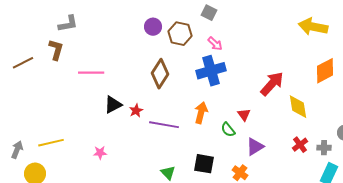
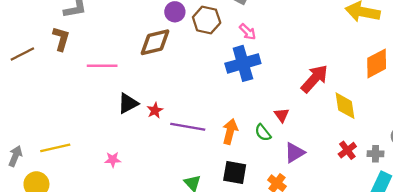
brown diamond: (160, 74) -> (155, 42), moved, turned 44
orange arrow: (201, 113) -> (230, 131), moved

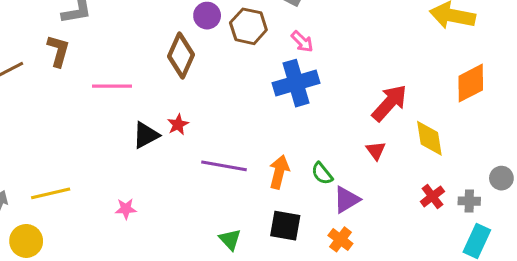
brown diamond: (155, 42) -> (181, 55), turned -52
red star: (155, 110) -> (178, 124), moved
red triangle: (282, 115) -> (376, 150), moved
purple triangle: (295, 153) -> (347, 200), moved

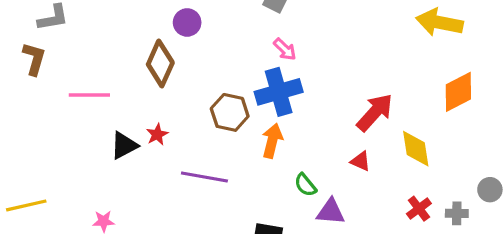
brown hexagon: (248, 26) -> (230, 112), moved
red triangle: (376, 150) -> (361, 161), turned -30
orange arrow: (279, 172) -> (272, 141), moved
purple triangle: (347, 200) -> (331, 212), turned 36

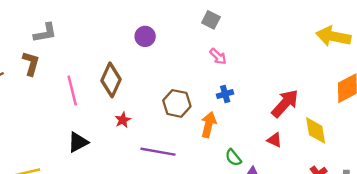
brown diamond: (160, 63) -> (111, 80), moved
blue cross: (279, 92) -> (225, 94), moved, size x0.5
pink line: (89, 95) -> (72, 90), turned 76
black triangle: (124, 145) -> (78, 142), moved

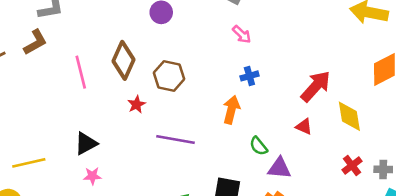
brown L-shape: (31, 63) -> (35, 42), turned 45
brown hexagon: (177, 103) -> (169, 76), moved
black triangle: (78, 142) -> (86, 143), moved

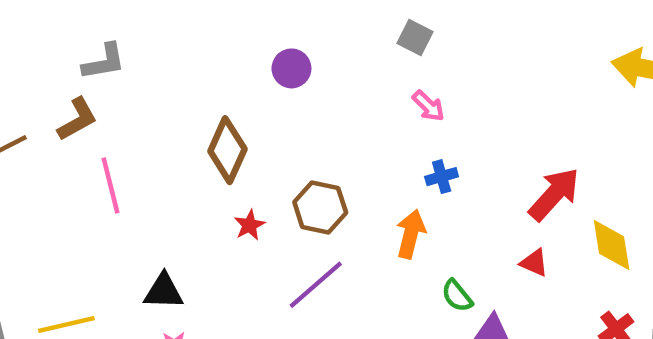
pink line: (81, 72) -> (110, 185), moved
brown hexagon: (169, 76) -> (320, 207), moved
purple line: (175, 140) -> (316, 285), turned -51
black triangle: (86, 143) -> (163, 291), turned 30

